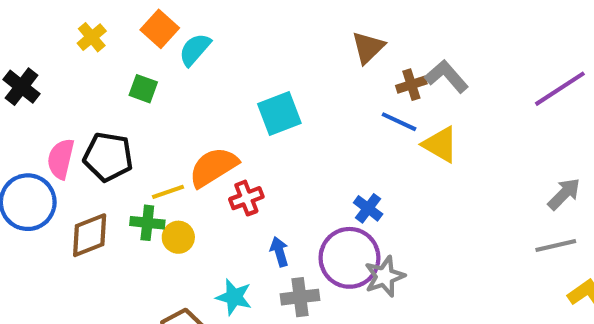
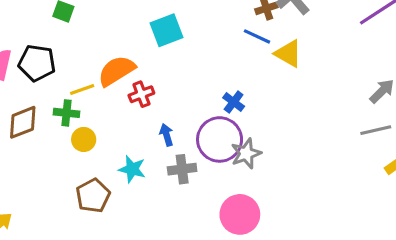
yellow circle: (178, 237) -> (84, 139), moved

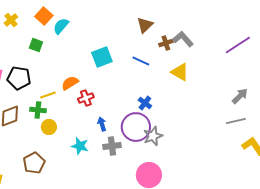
blue line: (257, 36) -> (141, 61), moved
orange semicircle: (116, 71) -> (70, 83), size x0.7
brown pentagon: (93, 196) -> (34, 163), moved

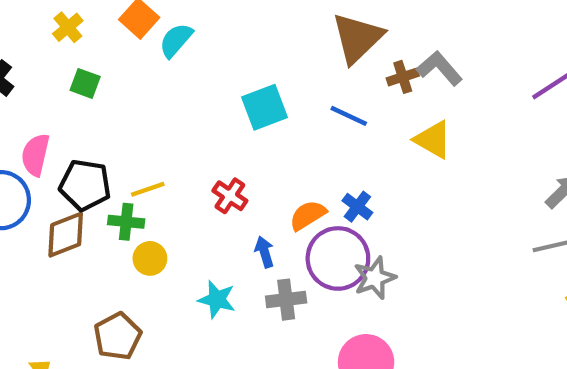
brown triangle: (145, 25) -> (357, 38), size x1.5
green square: (36, 45) -> (85, 83), moved
black pentagon: (19, 78) -> (85, 185), moved
orange semicircle: (70, 83) -> (308, 215), moved
red cross: (86, 98) -> (230, 196), turned -35

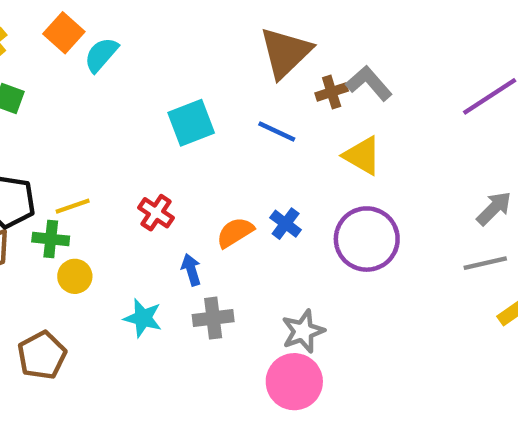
purple circle: (338, 258) -> (367, 239), moved
gray star: (375, 278) -> (303, 331), moved

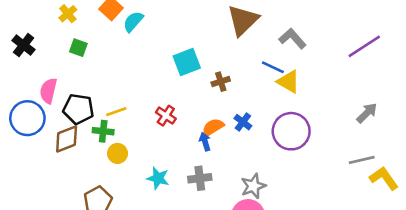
brown cross: (332, 92) -> (221, 82), moved
blue line: (277, 131) -> (273, 67), moved
gray line: (485, 263) -> (362, 160), moved
blue arrow: (191, 270) -> (205, 142), moved

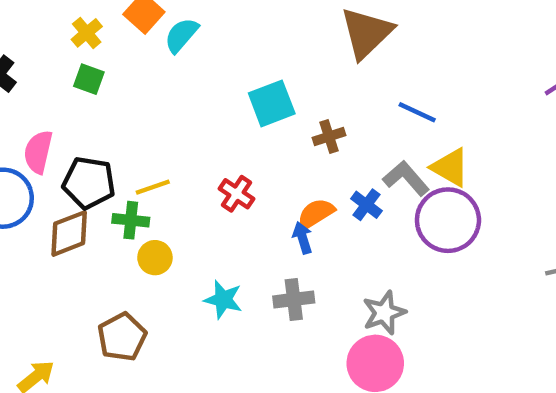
yellow cross: (68, 14) -> (87, 33), moved
gray L-shape: (292, 39) -> (406, 178), moved
yellow triangle: (289, 82) -> (450, 167), moved

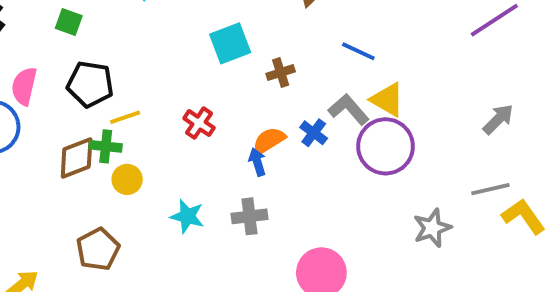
black pentagon: (89, 183) -> (90, 84), moved
brown diamond: (69, 233) -> (77, 158), moved
gray star: (384, 313) -> (432, 228), moved

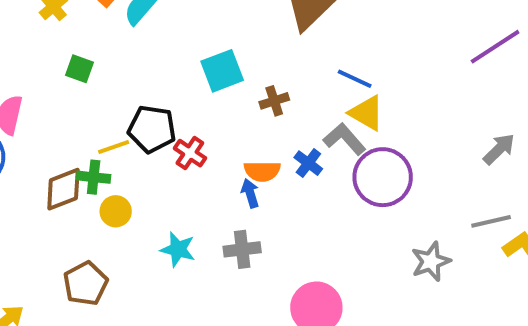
green square: (69, 22) -> (80, 69), moved
black pentagon: (90, 84) -> (152, 129), moved
yellow triangle: (387, 100) -> (367, 113), moved
orange semicircle: (269, 141) -> (262, 171), turned -148

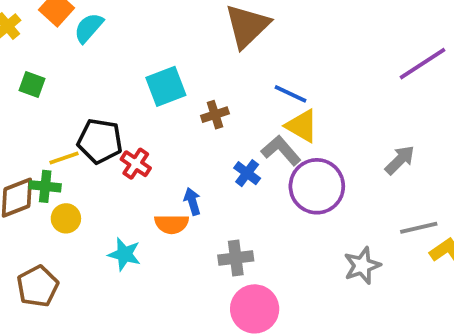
gray arrow: (499, 149) -> (400, 160), moved
orange semicircle: (262, 171) -> (172, 224), moved
gray cross: (242, 249) -> (236, 258), moved

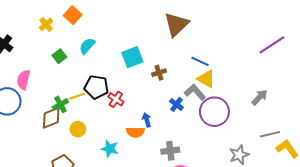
cyan semicircle: (89, 28) -> (87, 46), moved
green square: (32, 84) -> (59, 56), turned 32
green cross: (45, 186) -> (60, 104), moved, turned -35

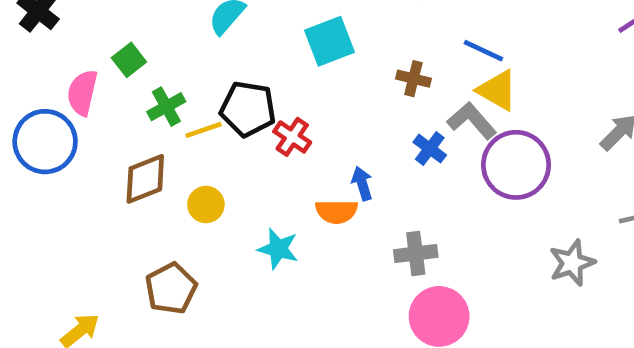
green square: (59, 56) -> (129, 60), moved
brown cross: (159, 73) -> (413, 79), moved, turned 32
green cross: (60, 104) -> (166, 107), moved

